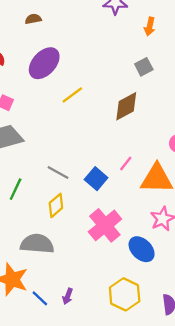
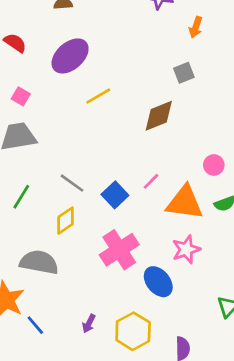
purple arrow: (68, 296) -> (89, 324), moved

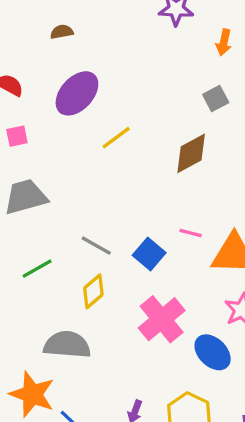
pink square: (21, 96) -> (17, 136), moved, turned -36
pink line: (151, 181) -> (191, 233), turned 66
green line: (21, 197) -> (37, 269), turned 35

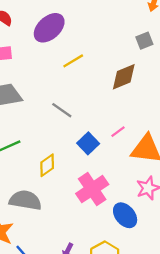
pink line: (191, 233) -> (118, 132), turned -56
gray line: (96, 246) -> (62, 110), moved

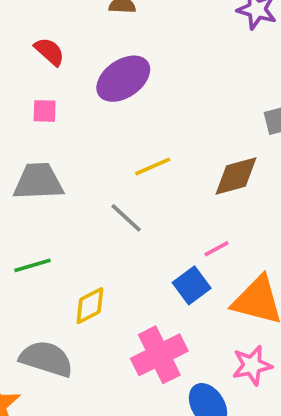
yellow line: (73, 61) -> (153, 166), moved
pink line: (118, 132) -> (216, 249), moved
blue square: (88, 143) -> (192, 285), moved

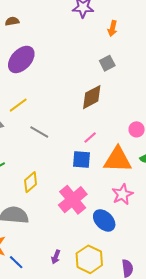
yellow line: (153, 166) -> (18, 105), moved
blue square: (192, 285) -> (81, 160), turned -36

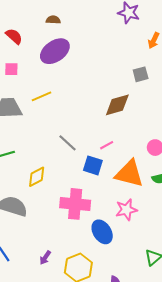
brown semicircle: (12, 21) -> (53, 20), moved
gray line: (39, 132) -> (67, 143), moved
pink cross: (73, 200) -> (75, 204), turned 32

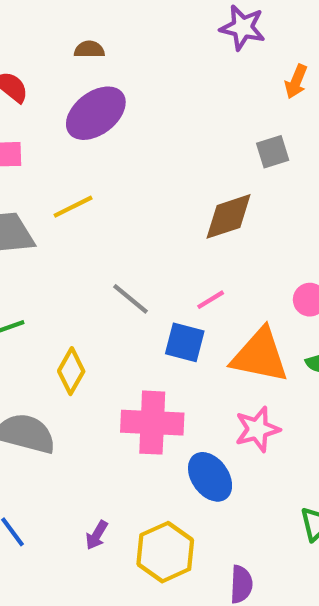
yellow diamond: (37, 177) -> (71, 371), turned -30

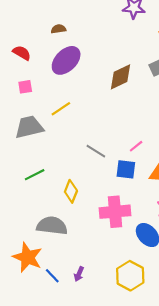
brown diamond: (229, 216) -> (121, 77), moved
purple arrow: (97, 535) -> (79, 274), moved

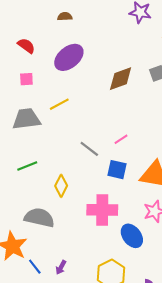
brown semicircle: (59, 29) -> (65, 16), moved
pink line: (136, 146) -> (121, 139), moved

